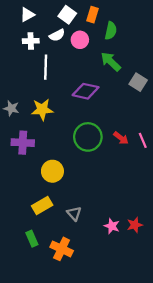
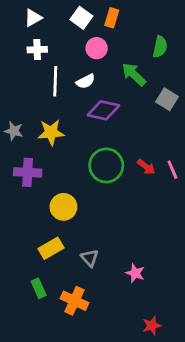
green semicircle: (111, 31) -> (160, 47), moved
white semicircle: (57, 35) -> (86, 81), moved
red star: (135, 225) -> (152, 326), moved

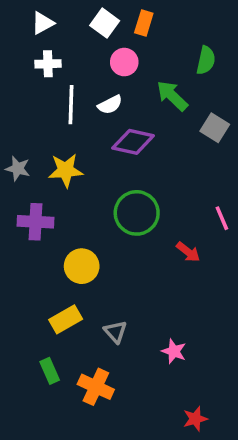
red arrow: (146, 167) -> (188, 252), moved

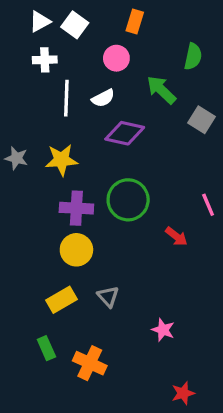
white square: (105, 23) -> (75, 25), moved
purple cross: (36, 222) -> (76, 208), moved
gray triangle: (115, 332) -> (108, 296), moved

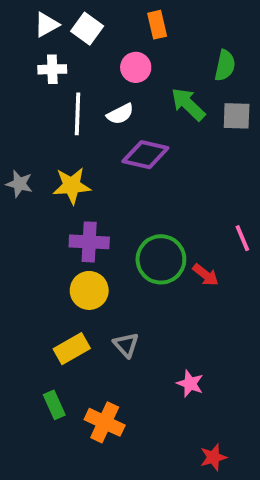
orange rectangle: (135, 22) -> (157, 25), turned -30
gray square: (201, 120) -> (237, 116), moved, turned -30
green circle: (128, 200) -> (161, 259), moved

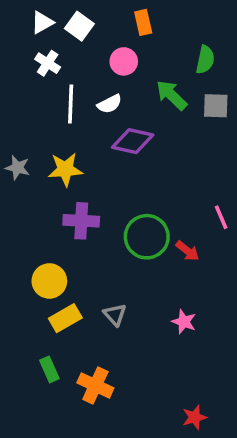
white cross: (52, 69) -> (48, 63), turned 35
yellow circle: (89, 290) -> (49, 281), moved
pink star: (190, 384) -> (184, 322), moved

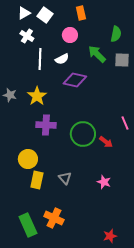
yellow star: (65, 169) -> (37, 96), turned -30
yellow rectangle: (65, 318) -> (37, 180), turned -48
green rectangle: (49, 369) -> (28, 225), moved, size x1.6

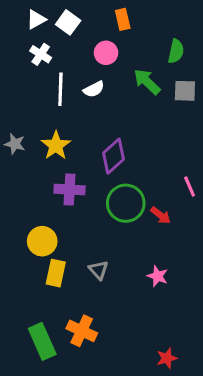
purple diamond: (75, 80) -> (114, 156), moved, turned -55

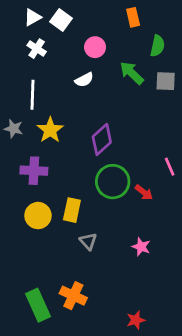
orange rectangle: (123, 19) -> (133, 17), moved
white line: (60, 89) -> (33, 95), moved
purple cross: (70, 190) -> (34, 171), moved
yellow rectangle: (56, 273) -> (72, 210), moved
red star: (167, 358) -> (136, 320), moved

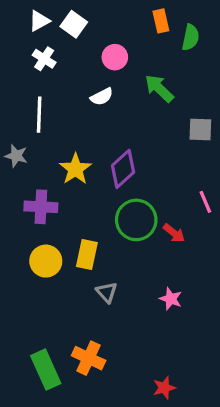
green semicircle: (157, 46) -> (190, 37), moved
gray square: (166, 81) -> (200, 129), moved
yellow star: (50, 130) -> (75, 169), moved

